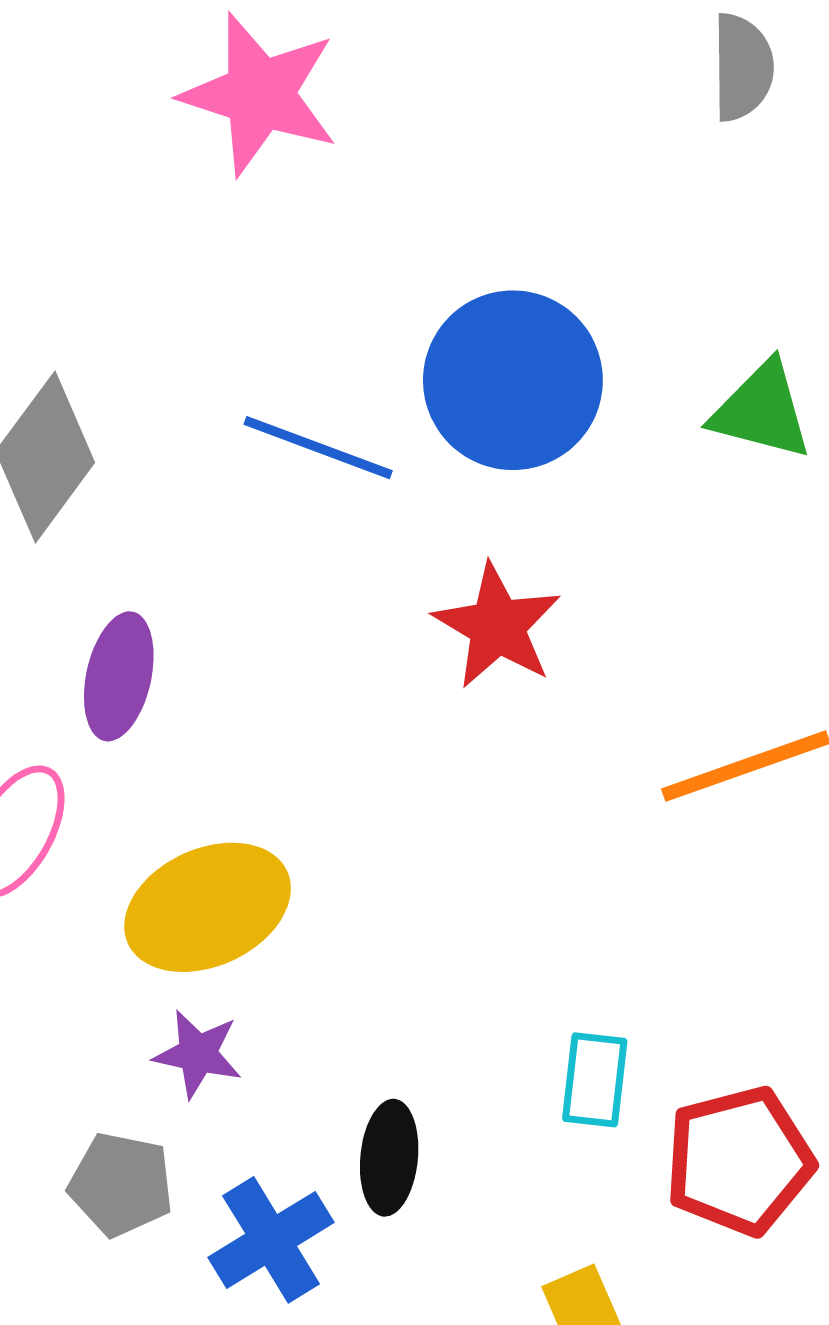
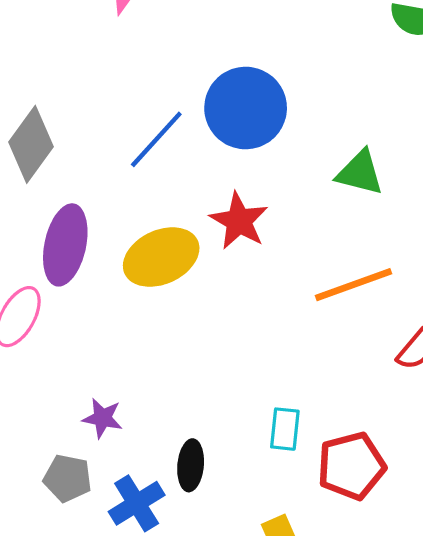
green triangle: (762, 411) -> (360, 173), moved
blue line: (318, 448) -> (156, 139), turned -68
purple ellipse: (119, 676) -> (65, 245), size x1.4
yellow ellipse: (208, 907) -> (161, 257), moved

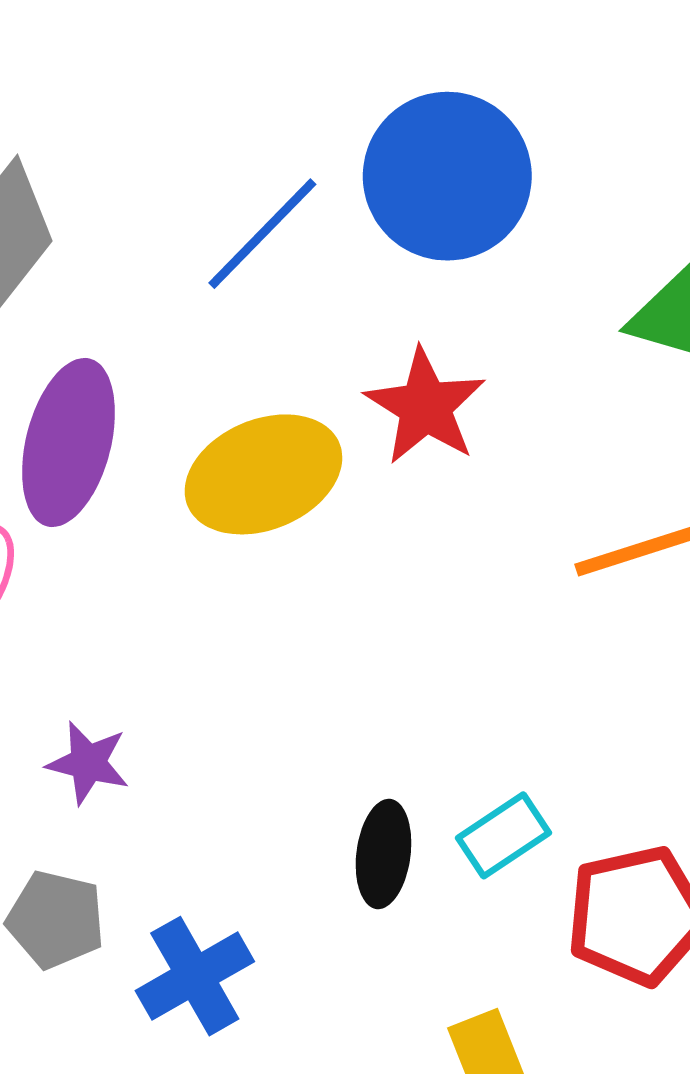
purple star: (103, 418) -> (88, 763), moved
cyan rectangle: (285, 429) -> (503, 835), turned 48
black ellipse: (191, 465) -> (383, 854), moved

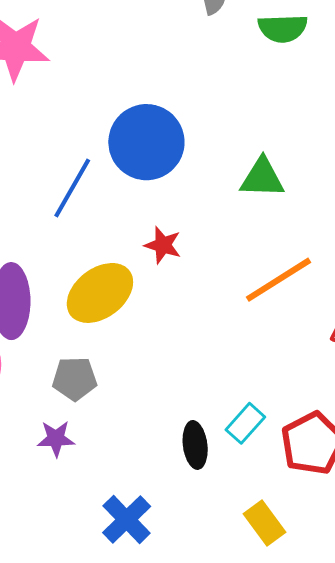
red star: (425, 406) -> (163, 245), size x0.7
gray pentagon: (56, 919) -> (75, 379), moved

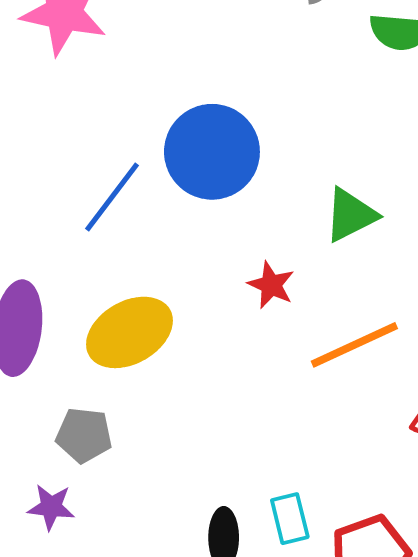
green triangle: (262, 178) -> (351, 215), turned -36
red star: (163, 245) -> (271, 285), moved
cyan rectangle: (245, 423) -> (290, 519), turned -63

